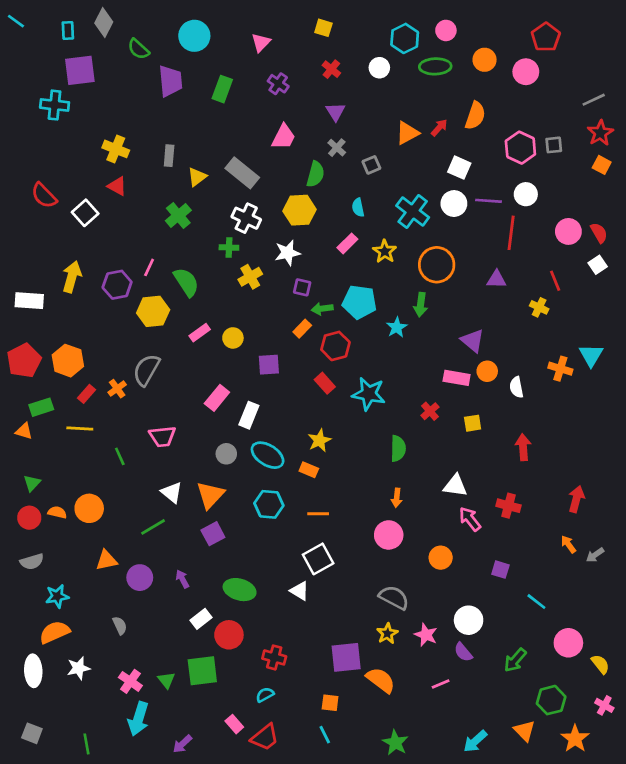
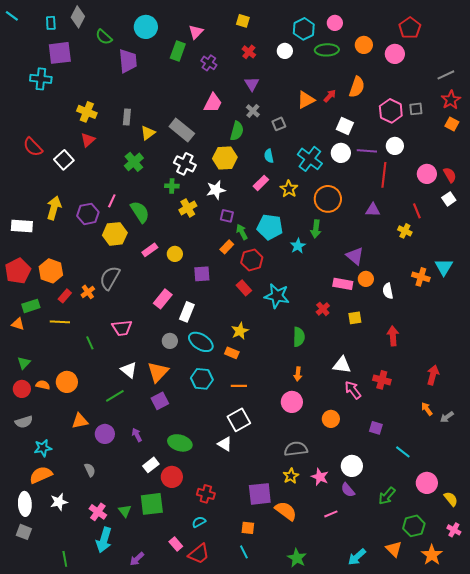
green rectangle: (222, 89) -> (178, 51), moved
red triangle: (117, 186) -> (88, 140), turned 49
green arrow: (322, 309) -> (242, 232), turned 70
gray semicircle: (394, 598) -> (296, 449), turned -35
gray square: (32, 733) -> (24, 532), moved

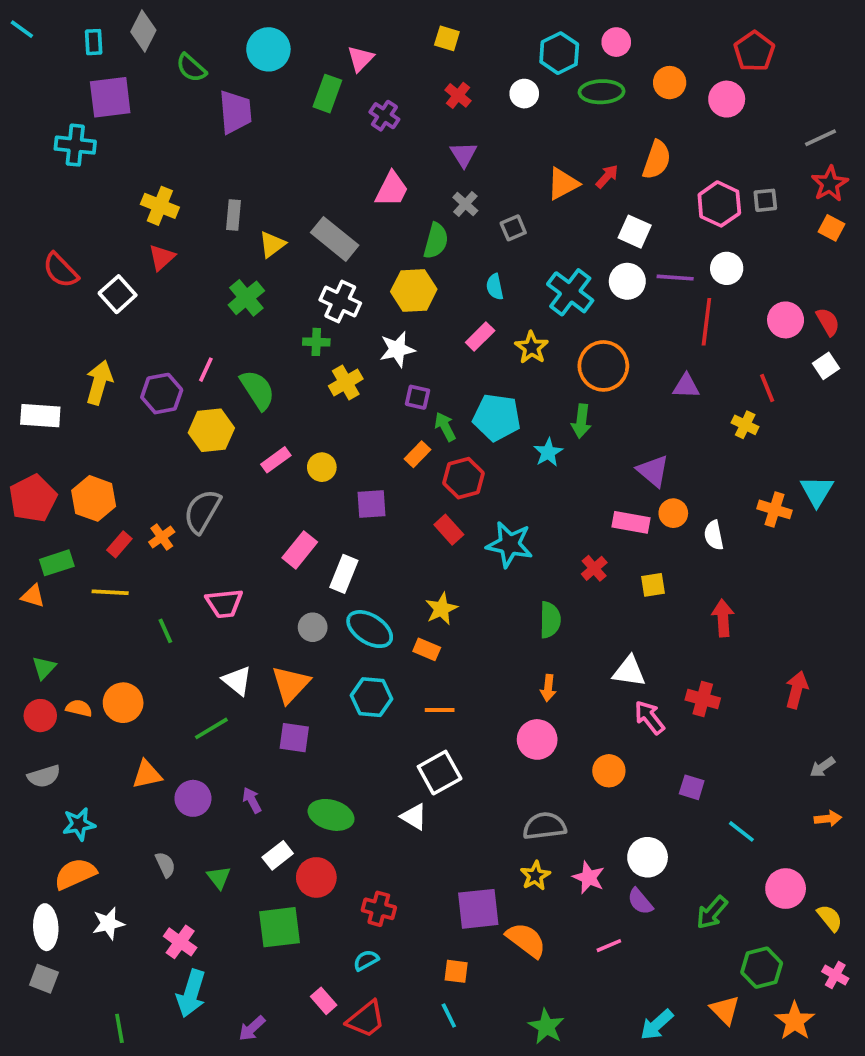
purple square: (160, 401) -> (294, 738), turned 36
orange arrow: (427, 409) -> (828, 819), moved, turned 120
green triangle: (125, 511) -> (219, 877), moved

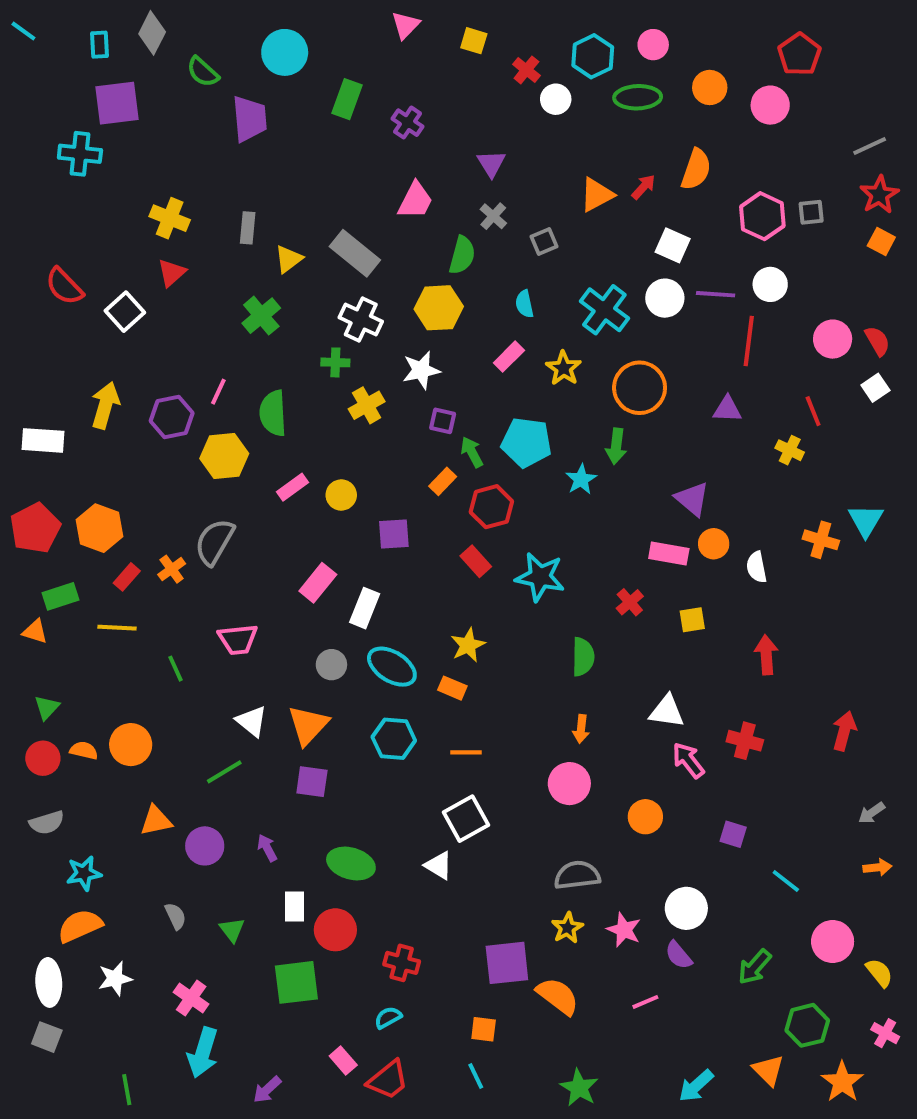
pink triangle: (360, 59) -> (406, 25), moved
red cross: (458, 95) -> (526, 70), moved
green semicircle: (257, 390) -> (273, 413), turned -150
white rectangle: (278, 855) -> (294, 906), turned -52

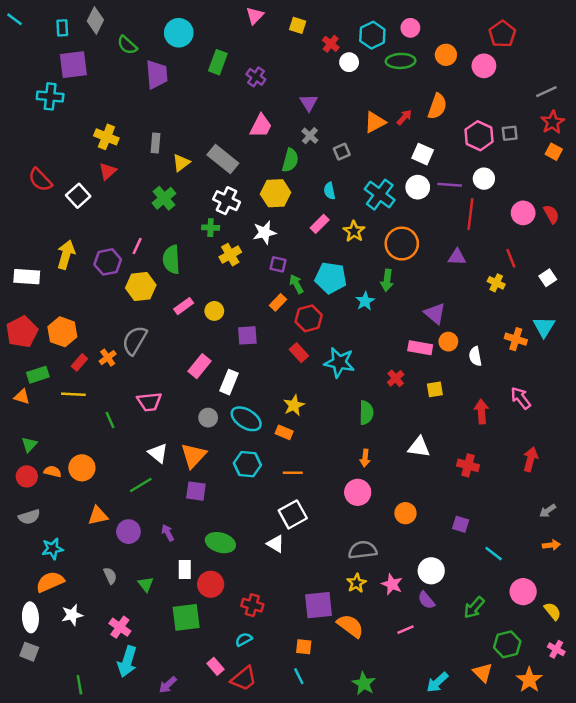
white square: (875, 388) -> (548, 278), moved
pink arrow: (688, 760) -> (521, 398), moved

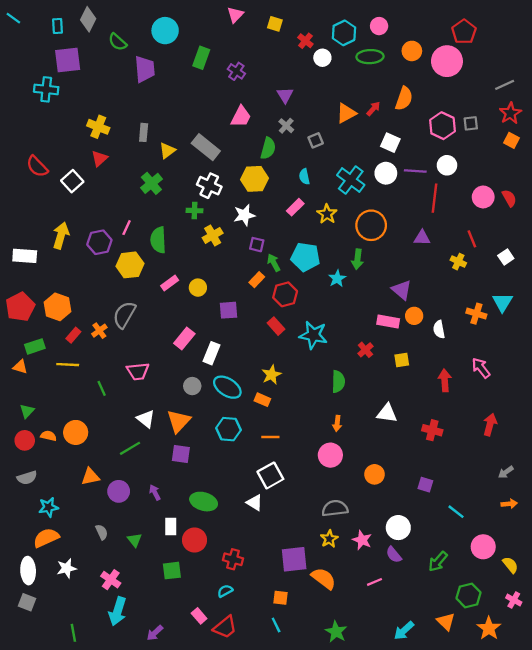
pink circle: (484, 66) -> (447, 61), size x1.4
green square: (186, 617) -> (172, 571), size x0.7

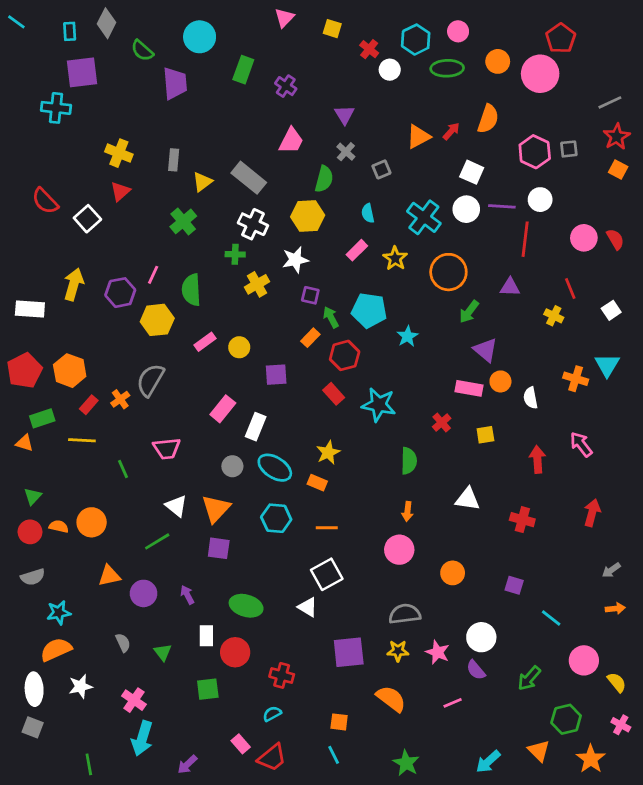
green arrow: (358, 259) -> (469, 312), moved, turned 30
yellow star: (329, 539) -> (398, 651), turned 30
purple square: (294, 559) -> (349, 652), moved

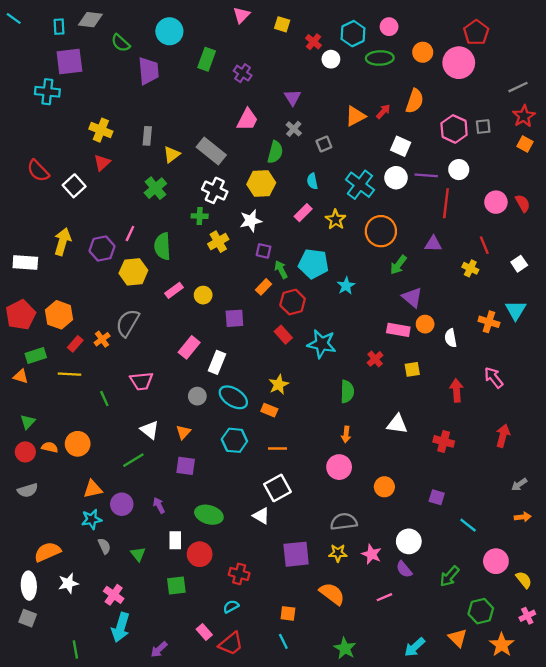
gray diamond: (107, 23) -> (90, 20), turned 70
orange triangle: (216, 509) -> (183, 432), size x0.6
cyan star: (59, 613) -> (92, 519), moved
pink cross: (621, 725) -> (527, 616), turned 35

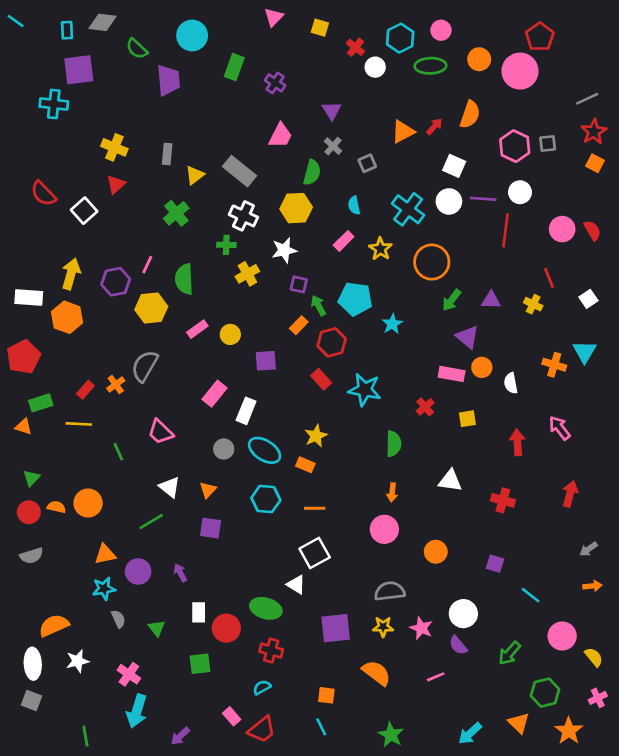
purple triangle: (433, 244) -> (491, 300), moved
orange hexagon: (59, 315) -> (67, 317), moved
pink trapezoid: (142, 381) -> (160, 432), turned 50
green ellipse: (209, 515) -> (266, 608), moved

